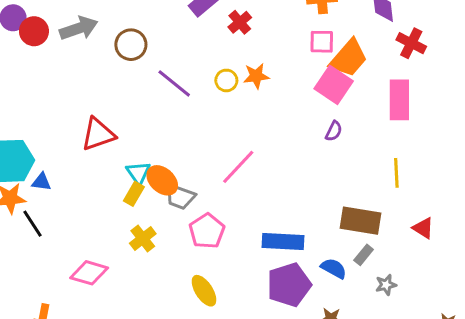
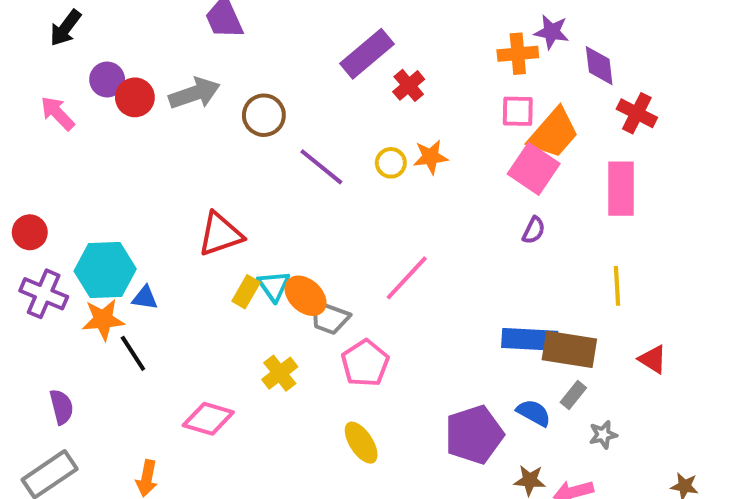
yellow rectangle: (134, 194) -> (246, 292), moved
blue rectangle: (283, 242) -> (530, 339), moved

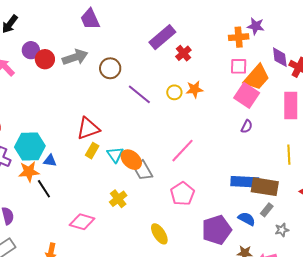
purple diamond: (599, 66) -> (280, 57), moved
yellow rectangle: (246, 292) -> (92, 151), moved
gray trapezoid: (329, 318) -> (143, 171), turned 40
pink pentagon: (365, 363) -> (182, 194), moved

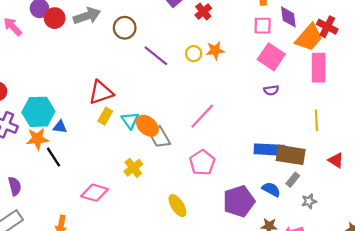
purple diamond: (280, 57) -> (288, 17), moved
orange trapezoid: (257, 77) -> (309, 37), moved
purple semicircle: (247, 126) -> (271, 90), turned 56

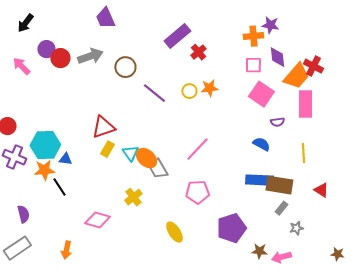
purple semicircle: (271, 90) -> (277, 122), moved
pink pentagon: (202, 162) -> (197, 192), turned 30
blue semicircle: (271, 189) -> (261, 144), moved

